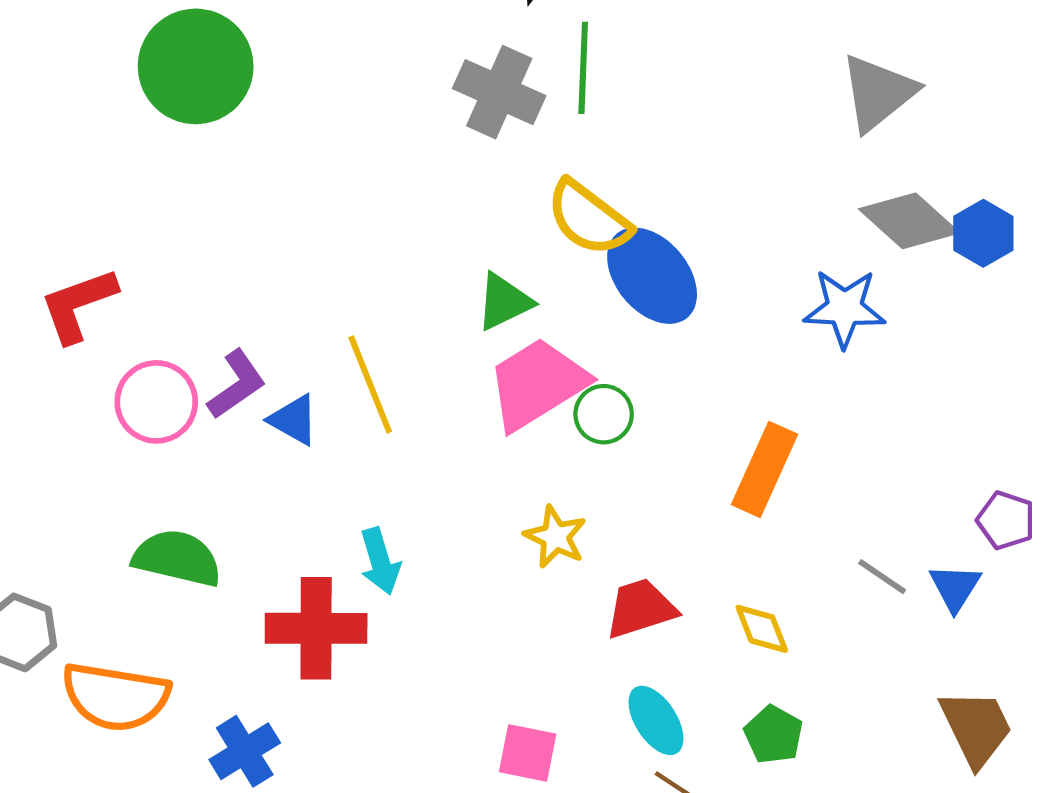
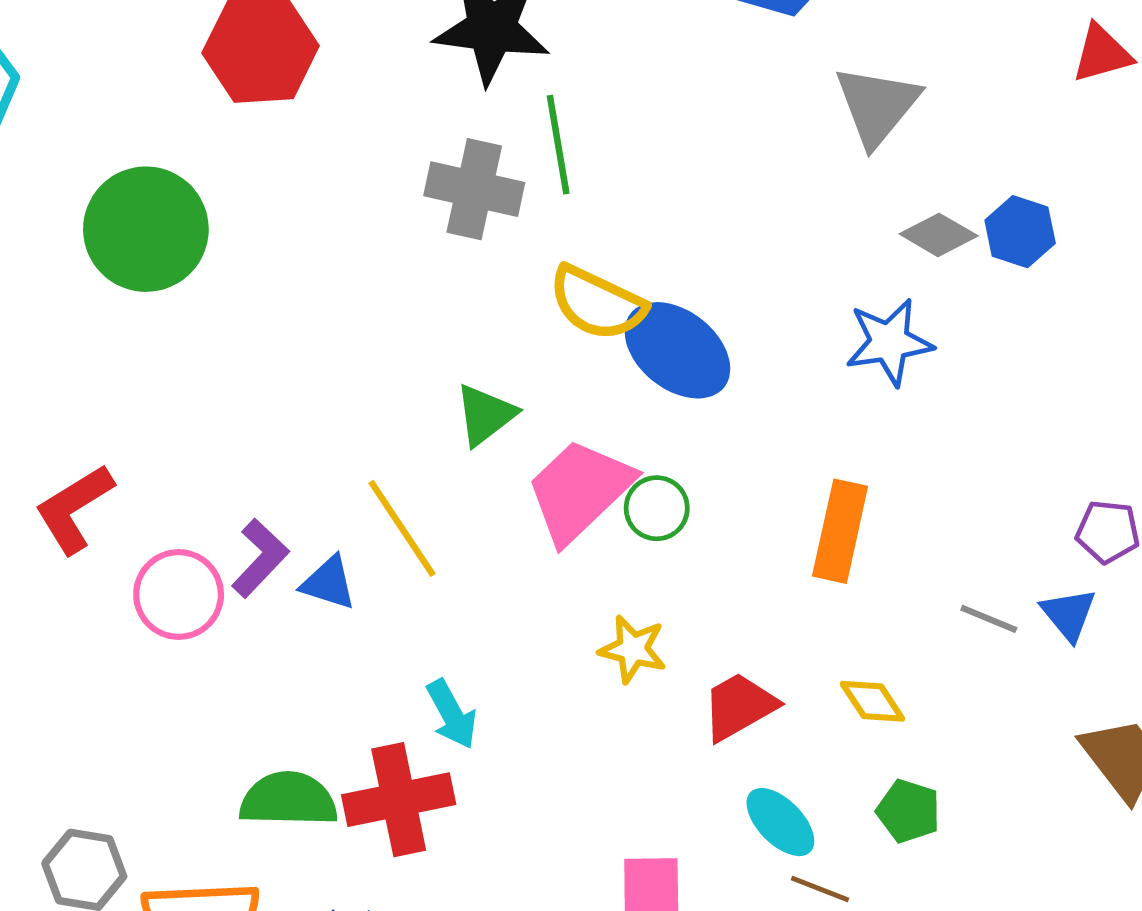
gray diamond: (909, 221) -> (939, 235), size x0.7
green triangle: (504, 302) -> (485, 415), moved
green semicircle: (177, 558) -> (288, 799), moved

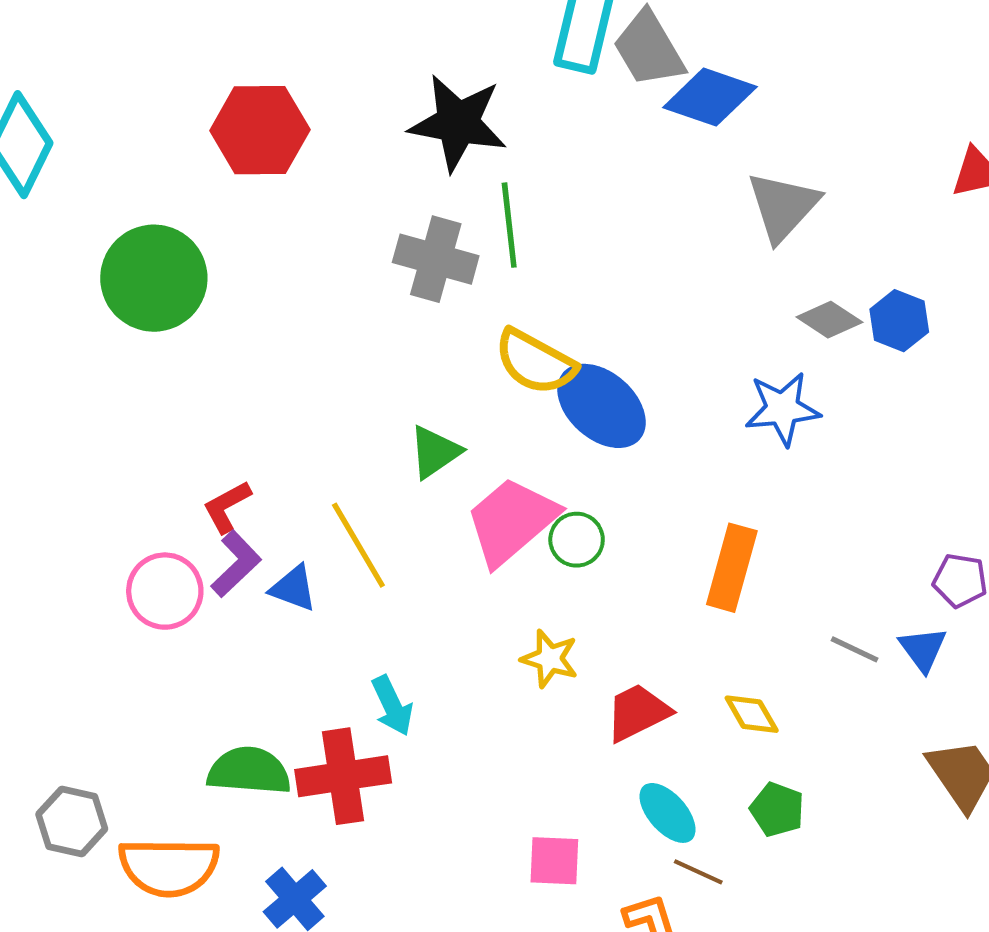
red L-shape: (74, 509) -> (227, 507), moved, size x0.7

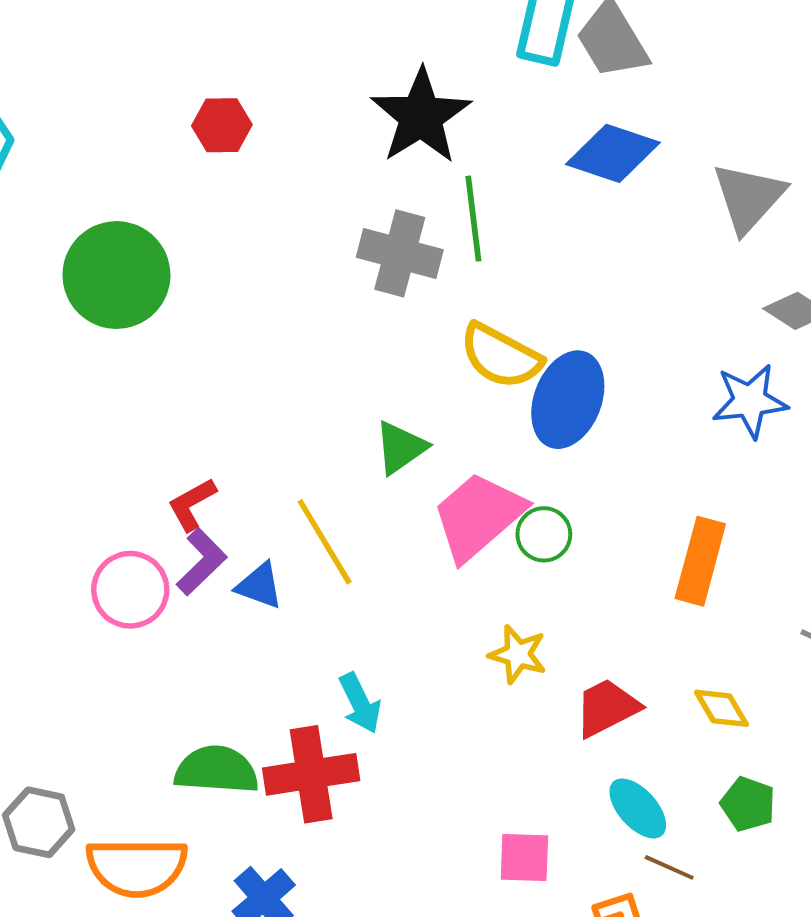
blue diamond: (710, 97) -> (613, 153), moved
black star: (458, 123) -> (421, 116), turned 30
red hexagon: (260, 130) -> (222, 125), size x0.6
blue ellipse: (602, 406) -> (568, 400), turned 70

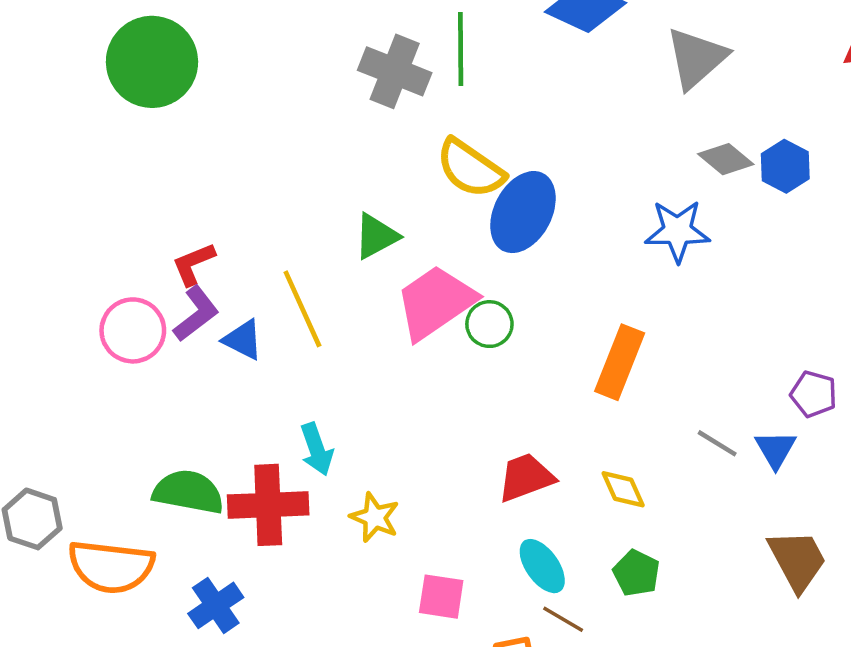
yellow star: (518, 654) -> (375, 517), moved

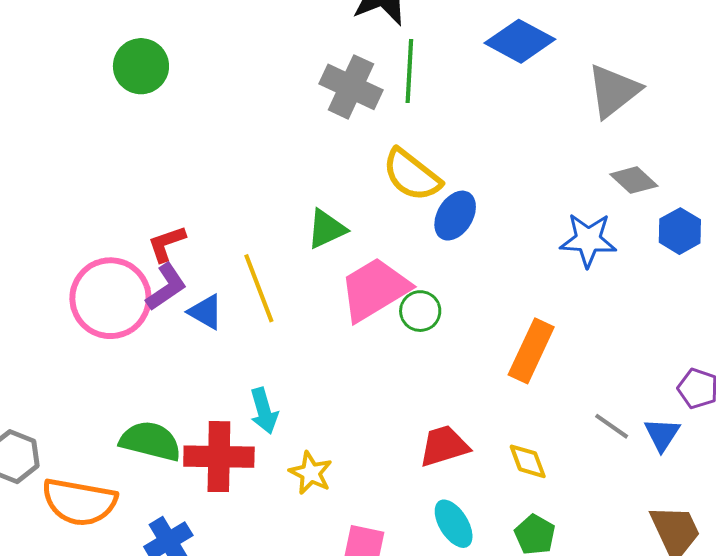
green circle: (152, 62) -> (141, 66), size x0.7
blue hexagon: (785, 166) -> (680, 231), moved
blue ellipse: (523, 212) -> (455, 216), size x0.7
pink circle: (133, 330) -> (110, 298), size x1.4

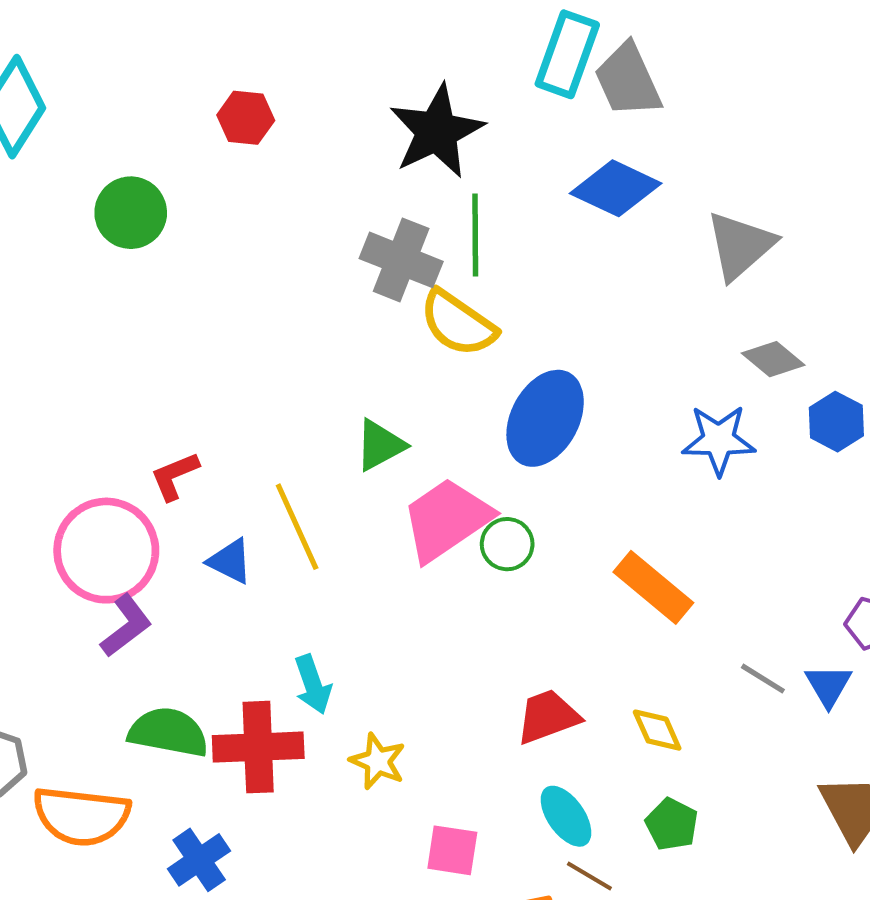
green circle: (141, 66) -> (131, 213), moved
yellow semicircle: (412, 175) -> (458, 323), moved
blue ellipse: (455, 216) -> (545, 418), size x1.5
purple L-shape: (166, 287) -> (126, 626), moved
orange rectangle: (531, 351) -> (653, 587), turned -72

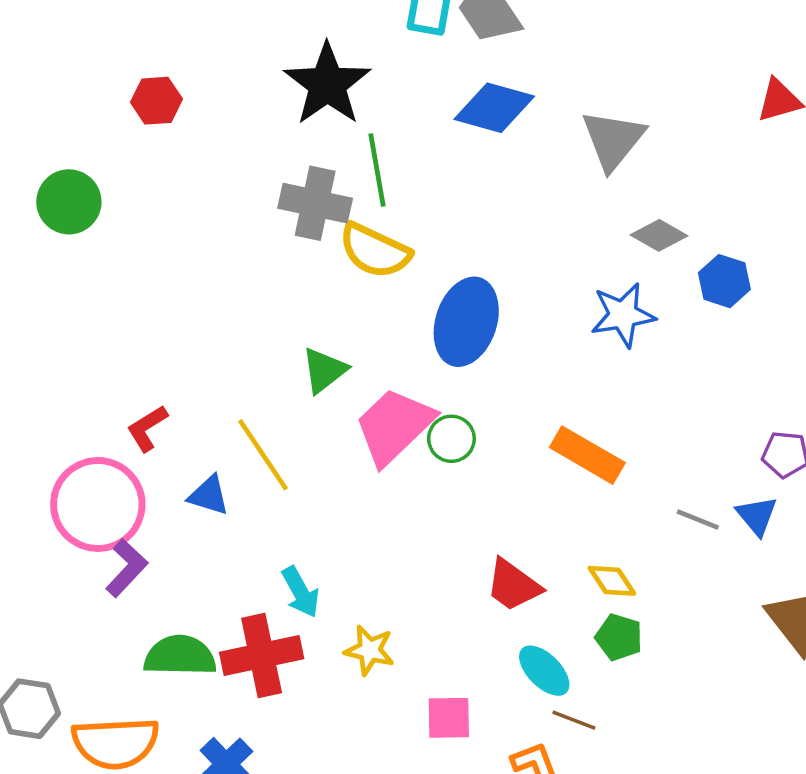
red trapezoid: (548, 717) -> (513, 585), turned -114
green pentagon: (672, 824) -> (619, 637), moved

